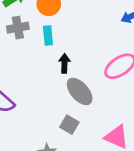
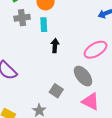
gray ellipse: (80, 91) -> (83, 76), moved

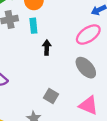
pink ellipse: (95, 50) -> (88, 34), moved
gray ellipse: (83, 76) -> (86, 68), moved

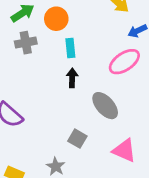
cyan rectangle: (33, 26) -> (70, 48), moved
gray ellipse: (86, 68) -> (105, 106), moved

